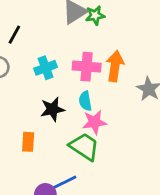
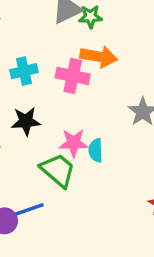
orange arrow: (115, 66) -> (99, 56), moved, turned 84
cyan semicircle: (85, 101) -> (96, 150), moved

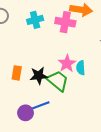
black star: (26, 121) -> (39, 76), moved
pink star: (74, 143) -> (67, 63), turned -30

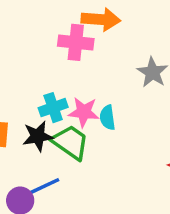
cyan cross: (35, 20) -> (53, 108), moved
pink star: (67, 63) -> (84, 112), turned -30

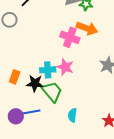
pink star: (84, 112) -> (65, 67), moved
cyan semicircle: (108, 118) -> (72, 115), moved

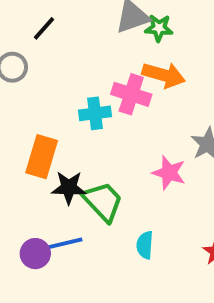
pink star: (65, 67) -> (169, 173), moved
cyan cross: (48, 70) -> (95, 113), moved
orange rectangle: (15, 77) -> (42, 157), moved, size x1.5

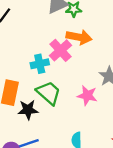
pink cross: (131, 94) -> (61, 50), turned 35
green trapezoid: (103, 201) -> (49, 93), moved

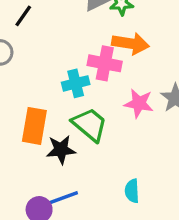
pink cross: (61, 50) -> (105, 63), turned -35
pink star: (87, 96) -> (139, 103), moved

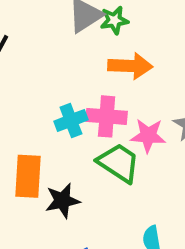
pink cross: (105, 63) -> (107, 116), moved
green trapezoid: (90, 125) -> (119, 163), moved

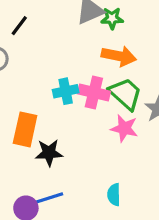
pink star: (148, 136) -> (124, 128), moved
green trapezoid: (119, 163) -> (125, 94), moved

